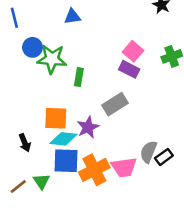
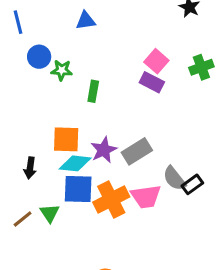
green star: (52, 59) -> (62, 70), size x0.6
gray rectangle: (115, 104) -> (137, 151), moved
black arrow: (25, 143) -> (30, 168), turned 30
gray semicircle: (148, 152) -> (174, 178), turned -60

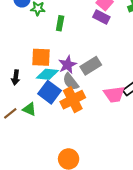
gray semicircle: (174, 178) -> (71, 82), moved
blue square: (78, 189) -> (49, 92), turned 35
pink trapezoid: (146, 196) -> (114, 94), moved
green triangle: (50, 213) -> (29, 109), turned -32

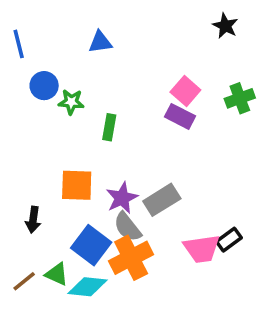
cyan diamond: (47, 74) -> (88, 287), moved

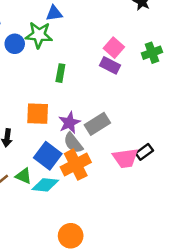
green star: (71, 102) -> (39, 35), moved, size x1.5

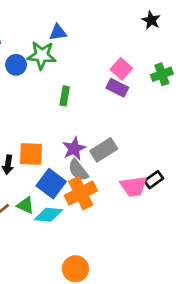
orange square: (38, 114) -> (31, 154), moved

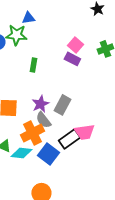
gray rectangle: (104, 150) -> (62, 105), turned -30
black rectangle: (154, 180) -> (69, 139), moved, size x1.5
blue square: (51, 184) -> (48, 154), moved
orange cross: (81, 193) -> (32, 133), moved

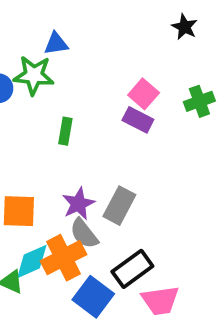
pink trapezoid: (84, 132) -> (160, 301), moved
cyan diamond: (21, 153) -> (32, 261), moved, turned -30

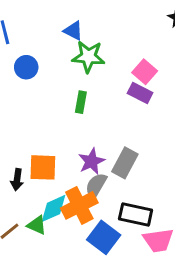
blue triangle: (56, 44) -> (73, 31), turned 35
green star: (34, 75) -> (88, 57), moved
gray semicircle: (84, 234) -> (96, 186), turned 68
black rectangle: (132, 269) -> (136, 215), turned 48

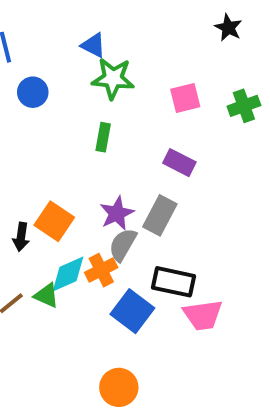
pink square: (145, 72) -> (185, 98), turned 35
purple rectangle: (140, 93) -> (179, 163), moved
orange square: (43, 167) -> (54, 221), turned 32
orange cross: (79, 205) -> (101, 270), size x0.7

